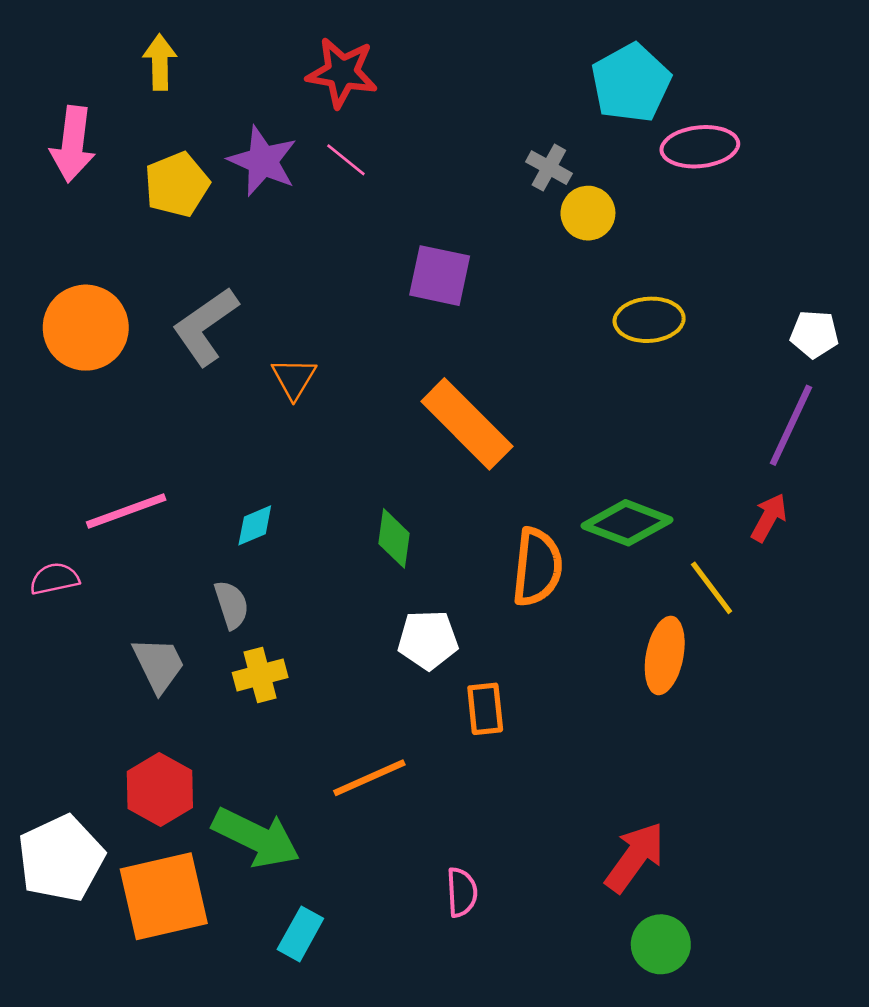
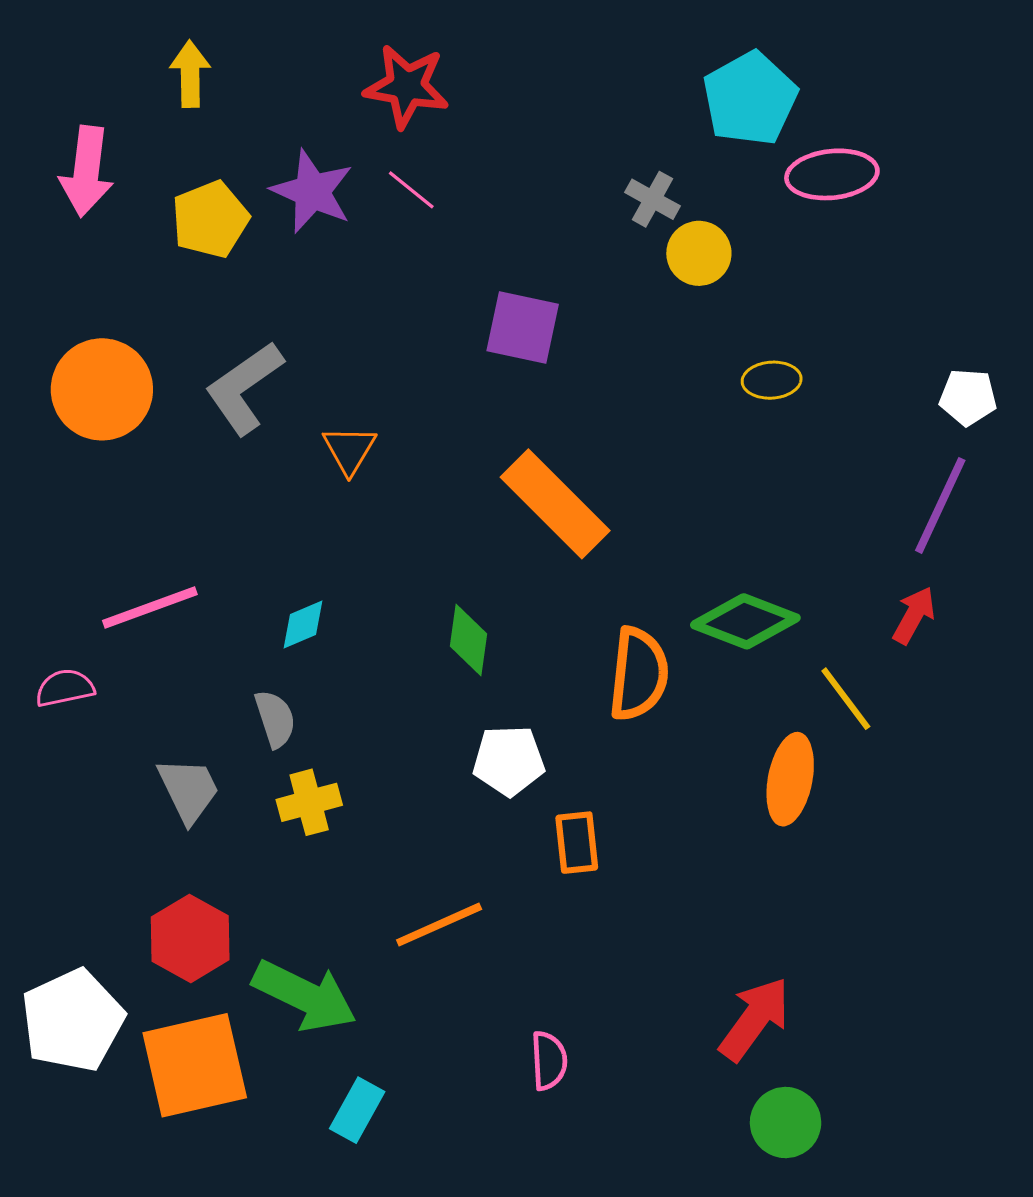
yellow ellipse: (649, 320) -> (772, 380), size x0.7

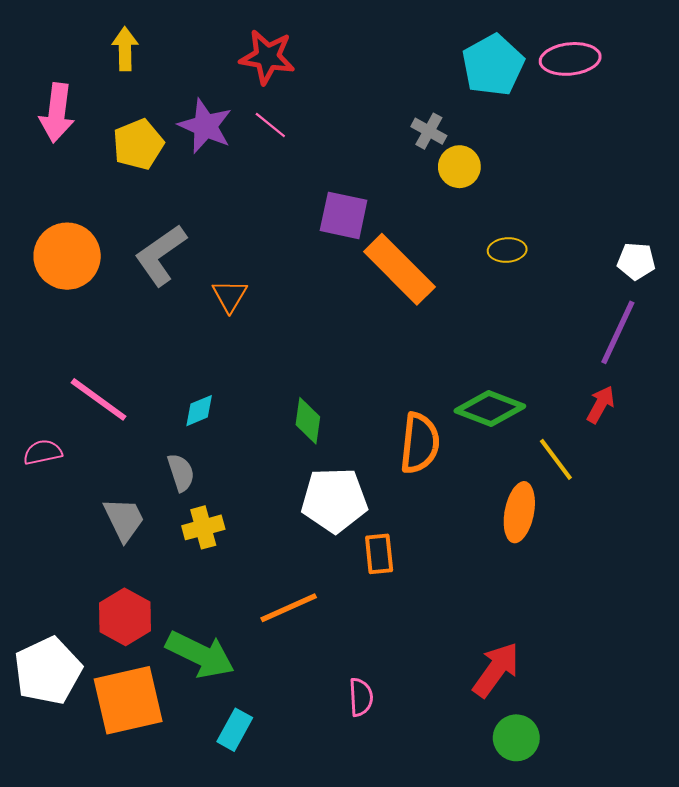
pink ellipse: (832, 174) -> (570, 59), moved
orange rectangle: (555, 504) -> (399, 269), moved
pink line: (150, 607) -> (99, 399), turned 56
white pentagon: (509, 761) -> (334, 500), size x1.4

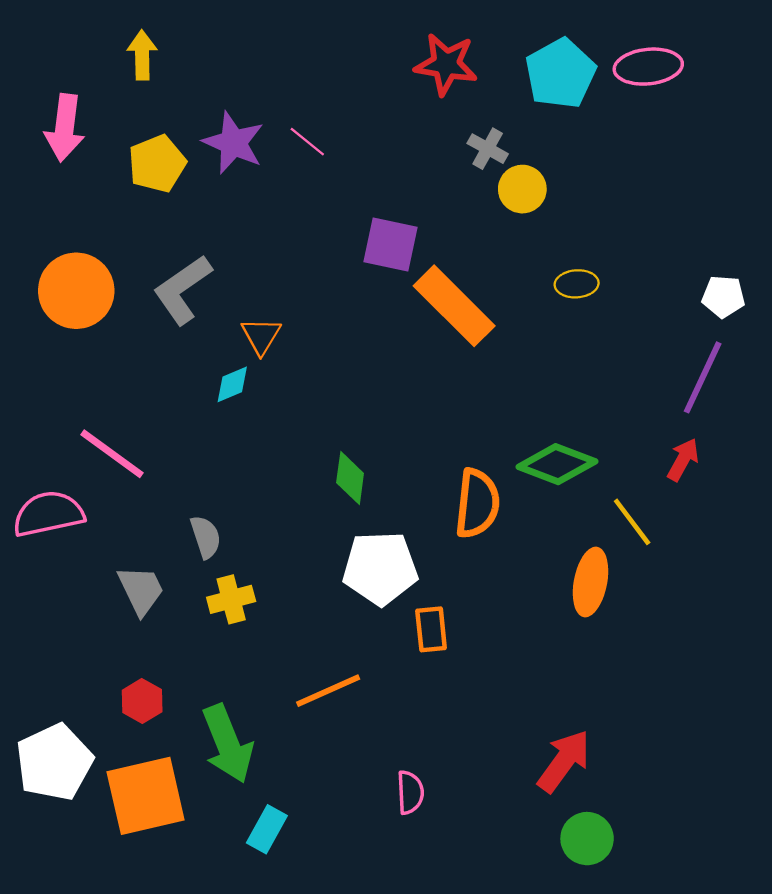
red star: (267, 57) -> (446, 64), moved
cyan diamond: (199, 411) -> (232, 384), moved
pink semicircle: (43, 452) -> (48, 514), size x1.6
red hexagon: (125, 617) -> (142, 701), size x0.7
green arrow: (200, 654) -> (228, 744), turned 42

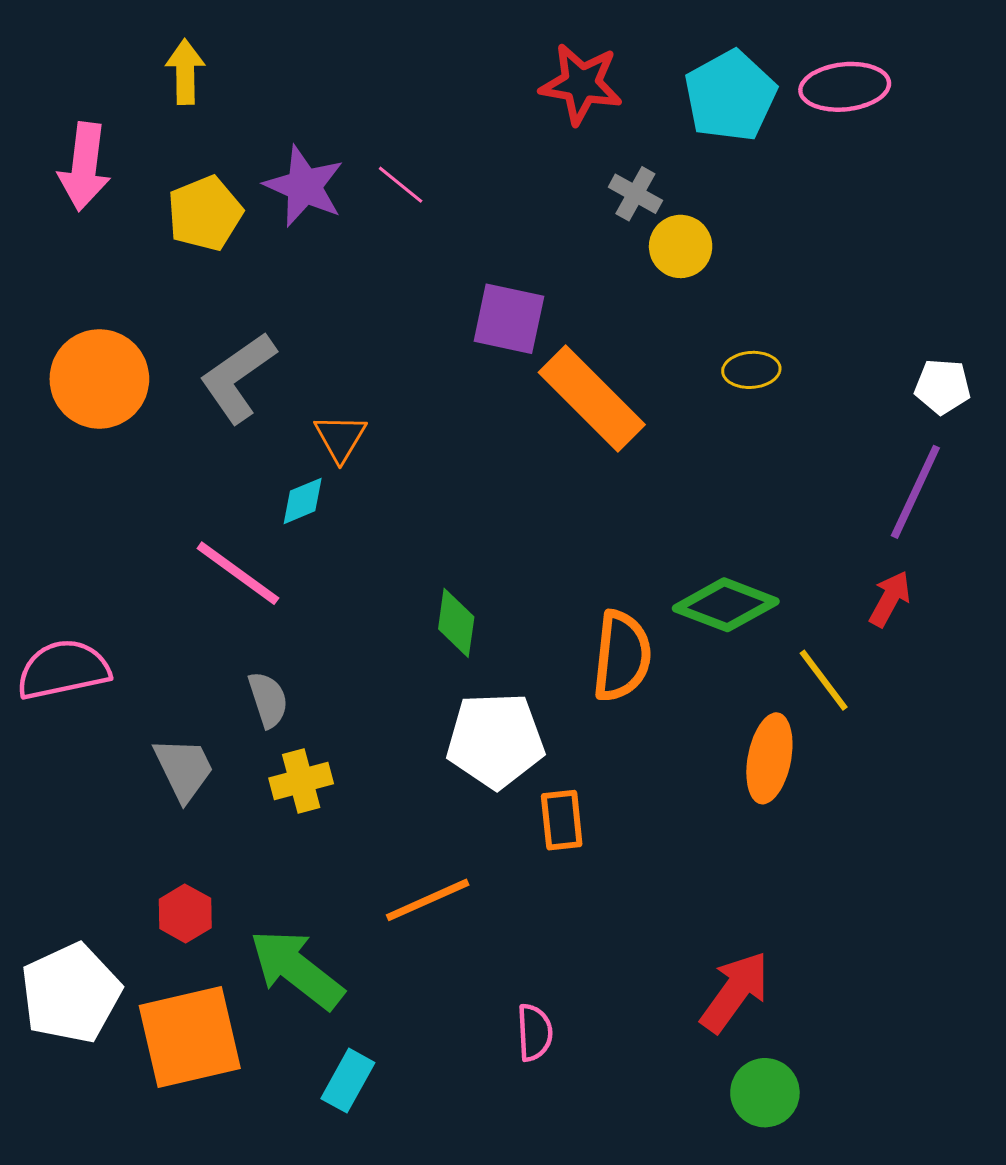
pink line: (112, 454) -> (238, 573), moved
green arrow: (228, 744) -> (297, 969), turned 150

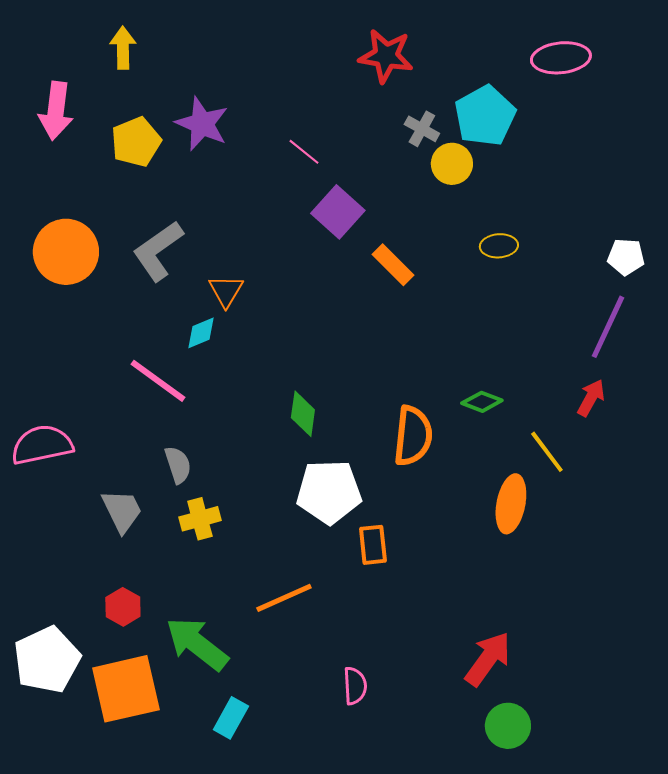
cyan pentagon: (730, 96) -> (485, 116), moved
pink line: (401, 185) -> (304, 152), moved
purple square: (509, 319) -> (338, 212), turned 30
orange rectangle: (592, 399) -> (393, 265), size x0.6
green diamond: (726, 605) -> (482, 402), size x0.6

